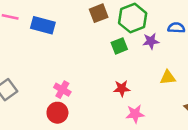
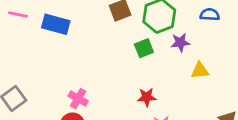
blue semicircle: (176, 28) -> (210, 15), moved
yellow triangle: (168, 77) -> (200, 71), moved

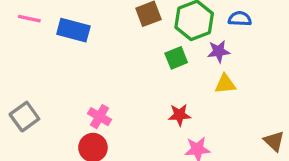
blue semicircle: (210, 15) -> (240, 19), moved
yellow triangle: (200, 71) -> (225, 84), moved

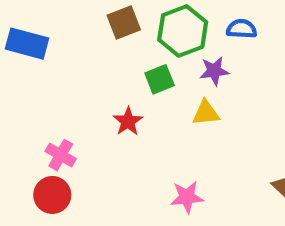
yellow triangle: (225, 84) -> (206, 113), moved
red star: (179, 115) -> (128, 121), moved, turned -30

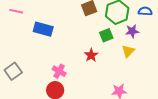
blue rectangle: (27, 44) -> (43, 29), moved
yellow triangle: (206, 113) -> (128, 51), turned -40

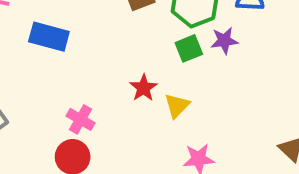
green square: (106, 35) -> (189, 48), moved
yellow triangle: (128, 51) -> (177, 106), moved

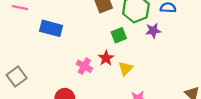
green square: (189, 48) -> (119, 35), moved
pink cross: (80, 119) -> (84, 66), moved

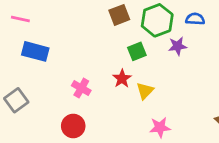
blue rectangle: (51, 28) -> (35, 51), moved
pink cross: (84, 66) -> (81, 88), moved

